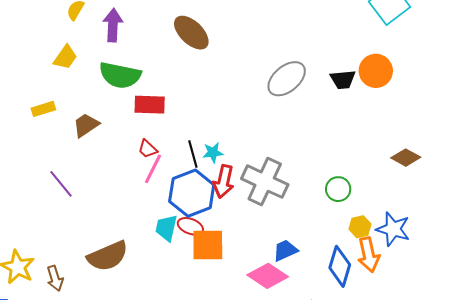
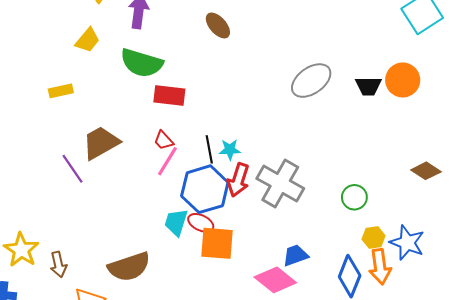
brown ellipse: (191, 33) -> (218, 26), size x0.7
brown trapezoid: (86, 125) -> (101, 143), moved, size x1.4
brown semicircle: (108, 256) -> (129, 267), moved

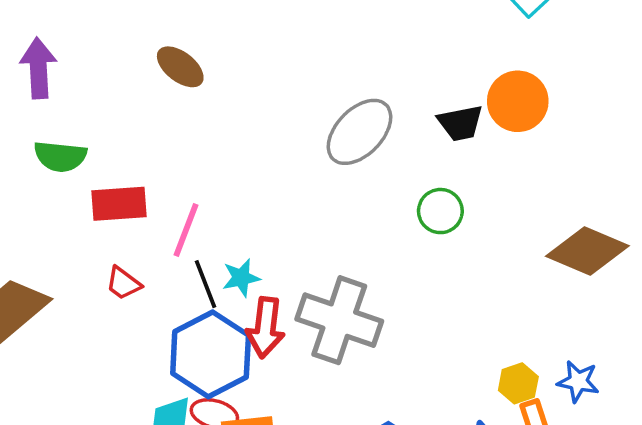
green semicircle: (142, 63) -> (60, 156), size x0.7
pink line: (167, 161) -> (186, 230), moved
brown diamond: (426, 171) -> (587, 251), size x1.5
green circle: (354, 197) -> (440, 211), moved
blue star: (407, 243) -> (578, 381), size x0.7

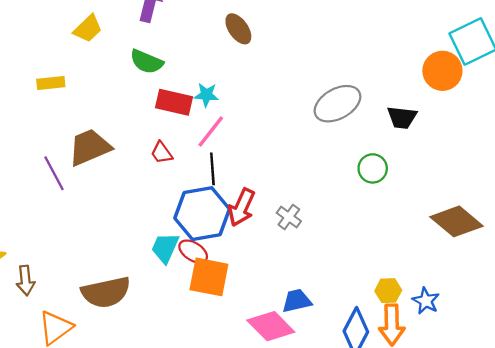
orange circle: (518, 101) -> (442, 71), moved
cyan star: (241, 278) -> (206, 95), moved
gray cross: (339, 320) -> (289, 217), size x0.5

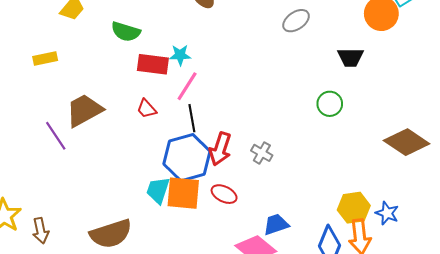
gray ellipse: (337, 104) -> (296, 21), moved, size x0.7
red ellipse: (193, 251) -> (224, 194), moved
orange square: (209, 277) -> (183, 193), moved
yellow hexagon: (388, 291) -> (354, 208), size x1.4

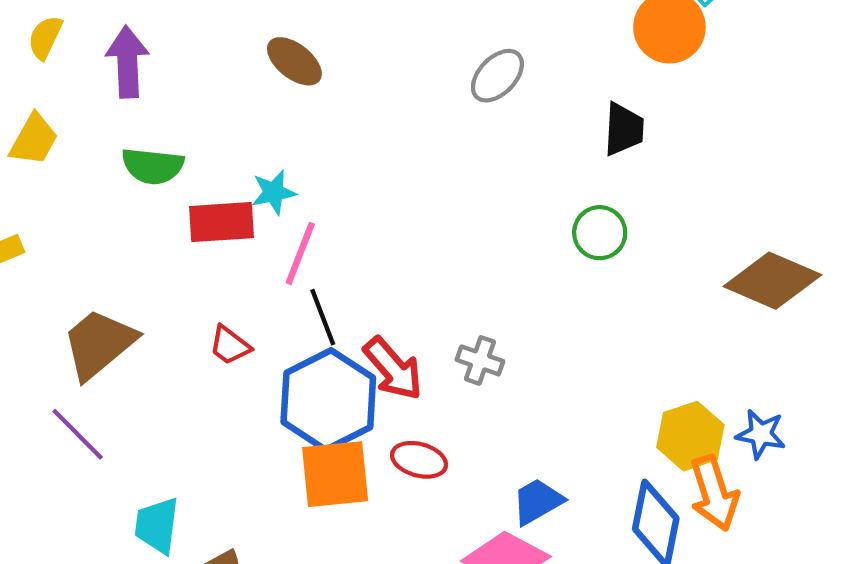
black trapezoid: (351, 57) -> (624, 129), turned -76
red trapezoid: (147, 109) -> (230, 345), moved
purple line: (56, 136) -> (78, 434), moved
red arrow: (220, 149) -> (393, 369), turned -48
cyan trapezoid: (158, 190) -> (157, 525), moved

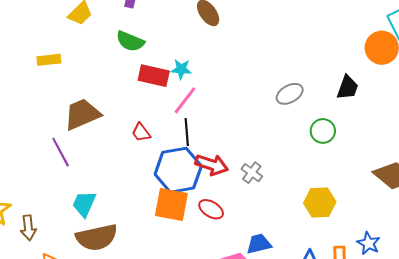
gray ellipse: (497, 76) -> (290, 94), moved
red arrow: (393, 369) -> (212, 165), turned -48
yellow hexagon: (690, 436) -> (320, 202), moved

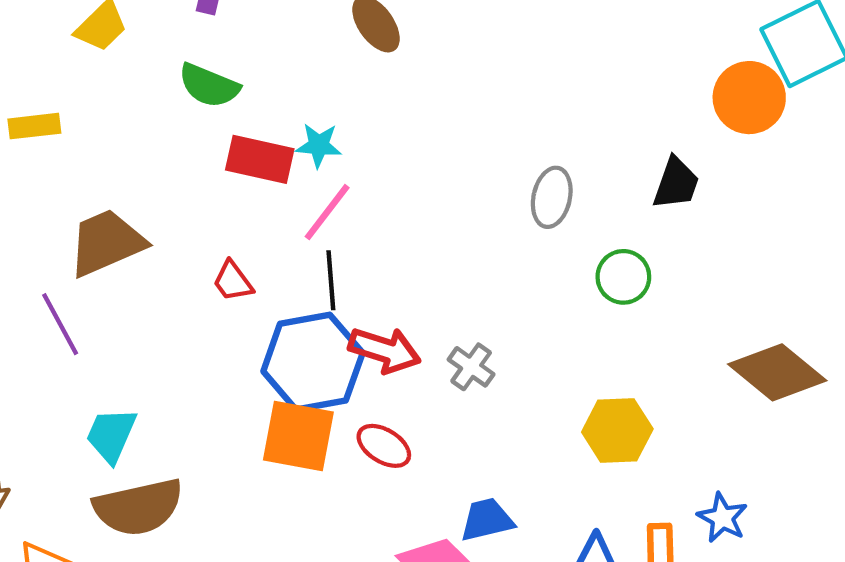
gray ellipse: (290, 94) -> (552, 197), turned -48

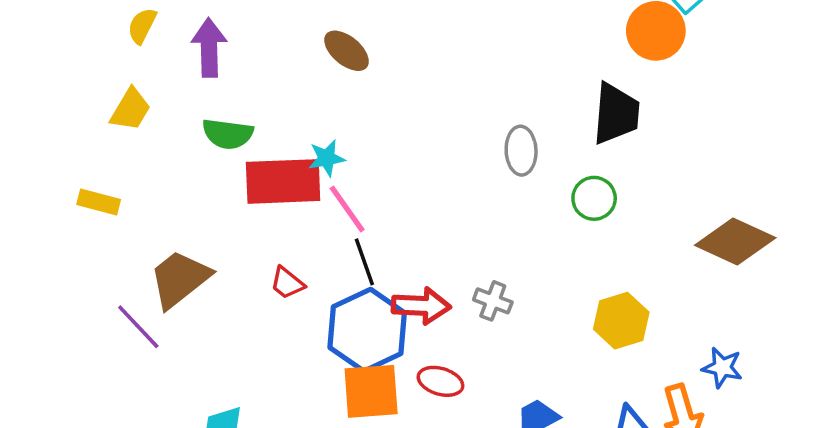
yellow rectangle: (34, 126) -> (99, 202), turned 36
red rectangle: (260, 159) -> (283, 181), size x1.4
black trapezoid: (676, 183) -> (616, 114), size x1.4
pink line: (327, 212) -> (347, 209), turned -58
purple line: (60, 324) -> (138, 327), moved

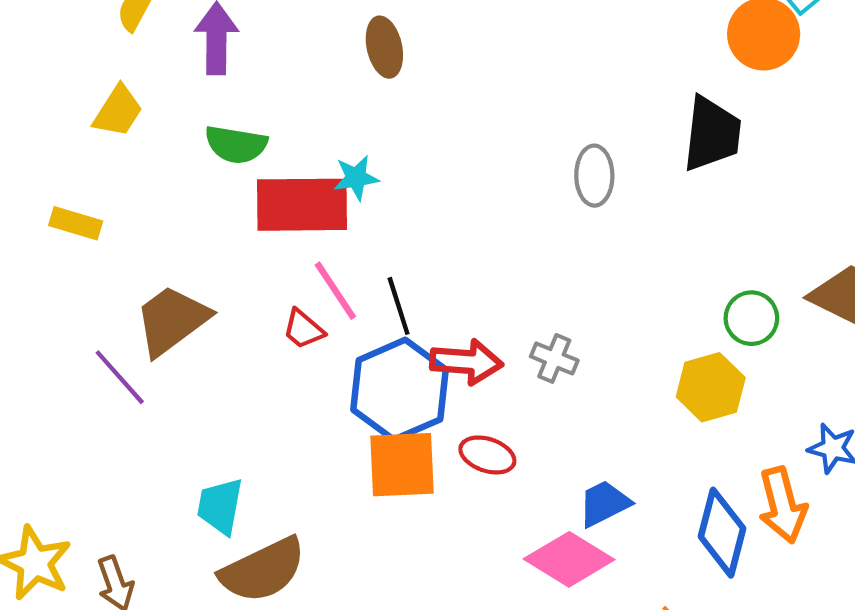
brown ellipse: (347, 51) -> (384, 47), turned 36
green circle: (594, 198) -> (751, 318), moved
pink line: (347, 209) -> (335, 291), moved

